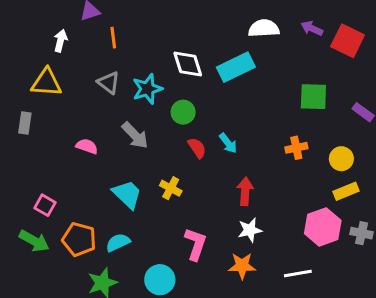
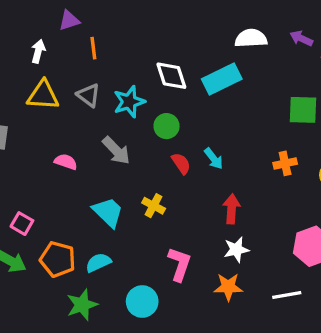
yellow triangle: (47, 83) -> (43, 95), moved

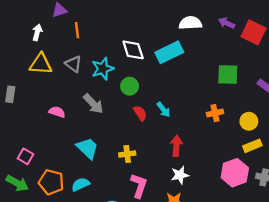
yellow cross: (154, 206) -> (127, 154), moved, turned -35

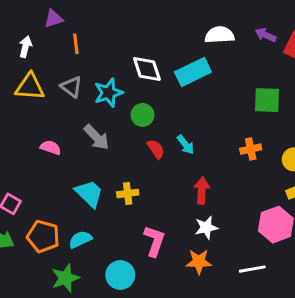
yellow cross: (127, 154) -> (128, 193), moved

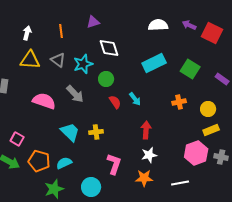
purple triangle: (54, 19) -> (93, 22), moved
cyan rectangle: (193, 72) -> (154, 63), moved
green square: (267, 100) -> (190, 69), turned 30
pink semicircle: (51, 148) -> (44, 101), size x1.6

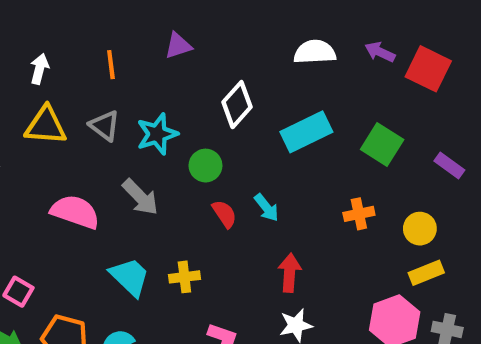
white diamond: (109, 48) -> (237, 105), moved, turned 60

